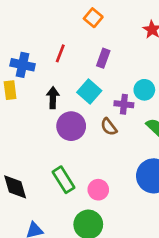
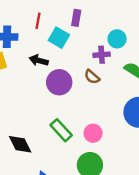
cyan square: (89, 92) -> (59, 38), moved
black arrow: (53, 98) -> (39, 60), turned -66

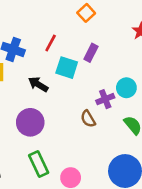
cyan square: (59, 38) -> (67, 68), turned -30
purple cross: (102, 55) -> (105, 99), turned -35
purple circle: (59, 82) -> (30, 122), moved

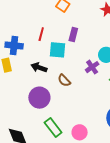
brown semicircle: (88, 119) -> (64, 80), moved

